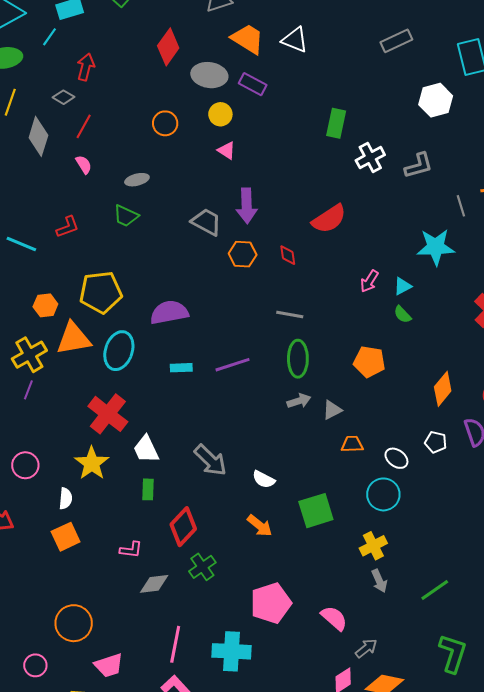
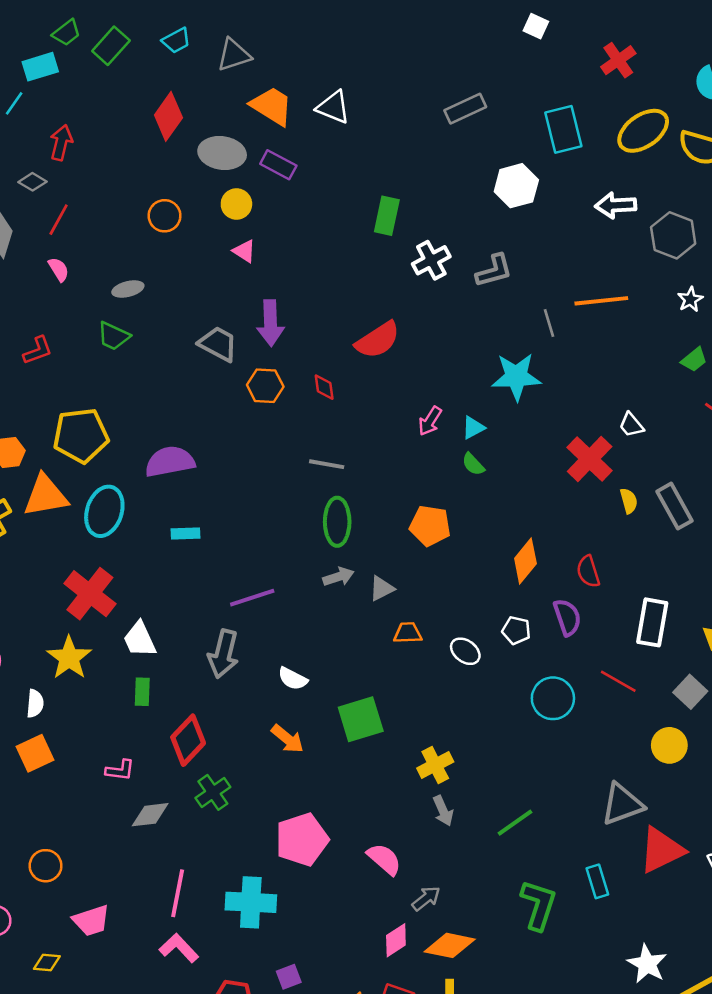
purple line: (233, 365) -> (252, 598), moved
gray arrow: (210, 460) -> (223, 654), turned 60
cyan circle: (383, 494) -> (553, 698), moved
orange circle: (74, 623) -> (46, 866), size x0.7

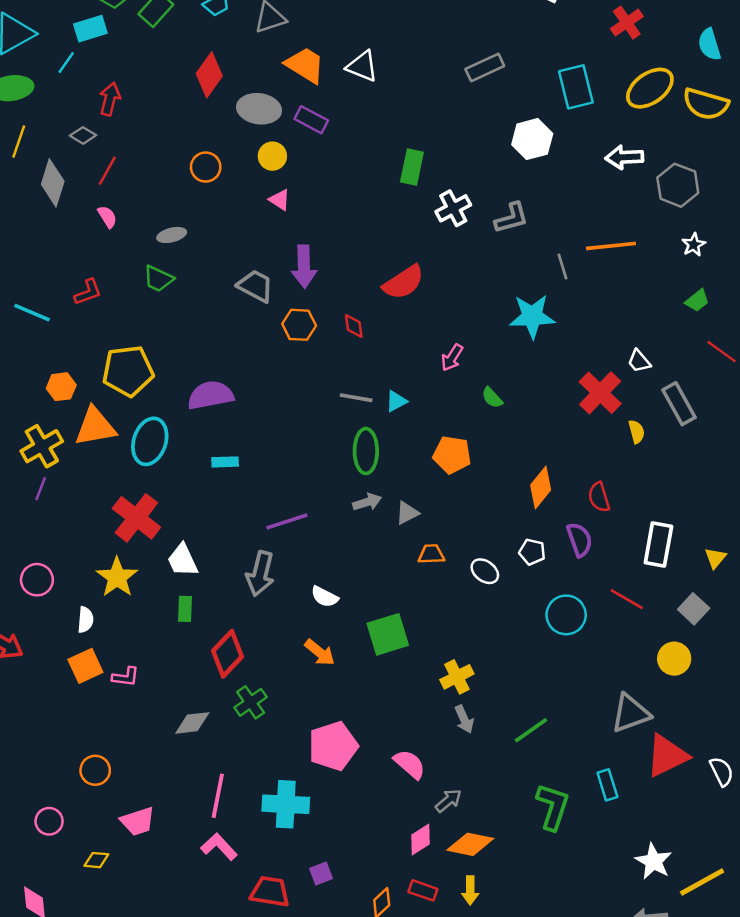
cyan triangle: (473, 428) -> (396, 401), moved
gray rectangle: (675, 506) -> (679, 404), moved
pink L-shape: (120, 770) -> (126, 677), moved

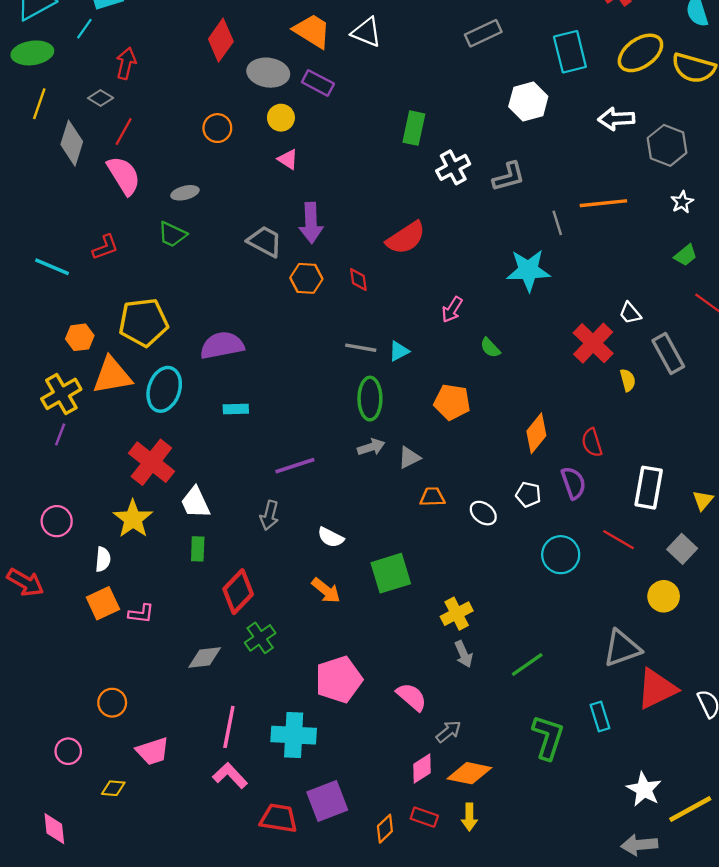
pink semicircle: (107, 217) -> (124, 175), size x1.8
gray arrow: (260, 574) -> (269, 515), size x0.7
purple square: (321, 873) -> (327, 801), size x1.8

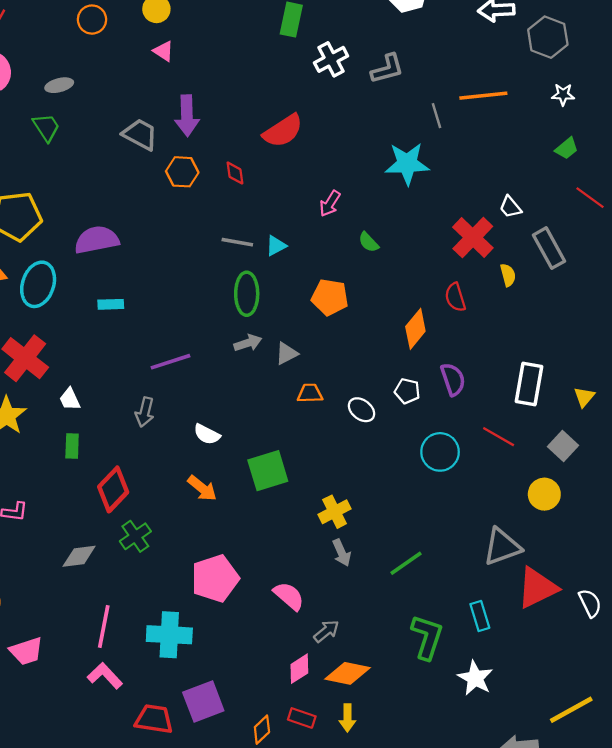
white star: (682, 202) -> (563, 95), turned 30
green trapezoid: (172, 234) -> (46, 127), turned -148
red semicircle: (592, 443) -> (455, 297), moved
white trapezoid: (195, 503) -> (70, 399), size x0.7
white star: (644, 789) -> (475, 678), moved

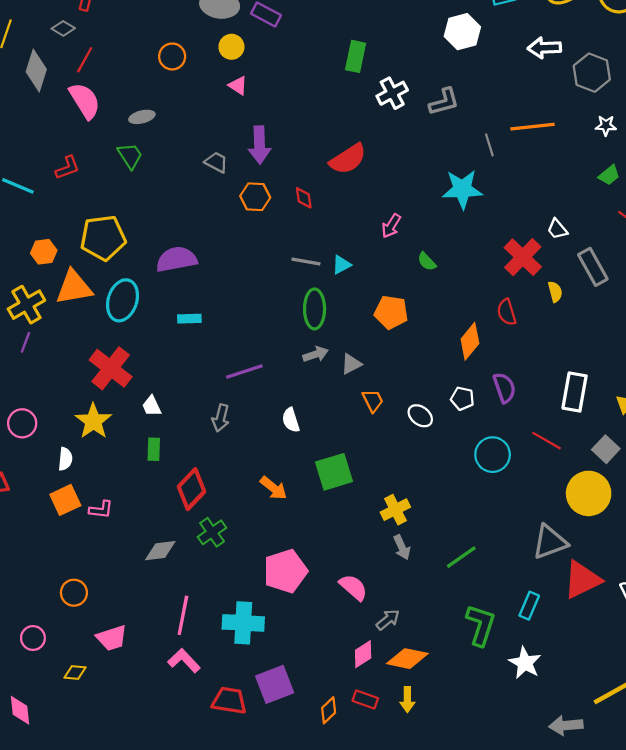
gray trapezoid: (140, 134) -> (216, 162), size x0.7
orange trapezoid: (310, 393) -> (373, 401), turned 65
white semicircle: (207, 434) -> (291, 420), moved, turned 45
yellow circle: (544, 494) -> (589, 493), size x1.5
cyan rectangle: (480, 616) -> (529, 606), turned 40

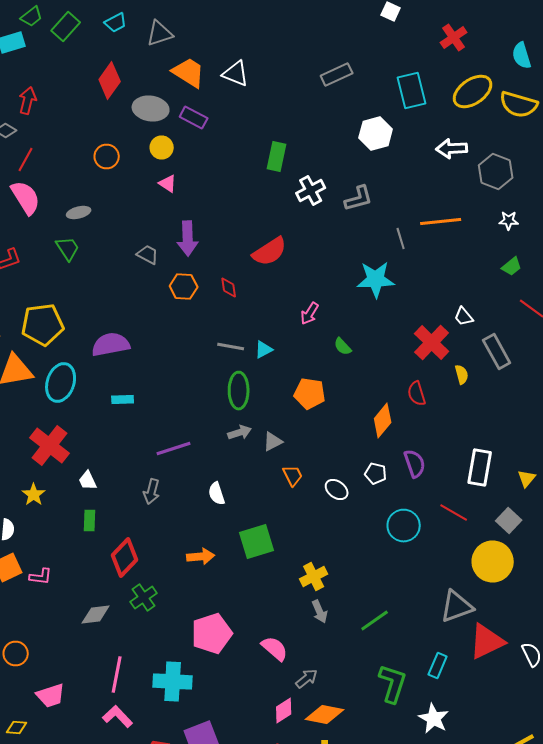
yellow star: (93, 421) -> (34, 494), size x0.7
orange arrow: (274, 488) -> (201, 556), turned -44

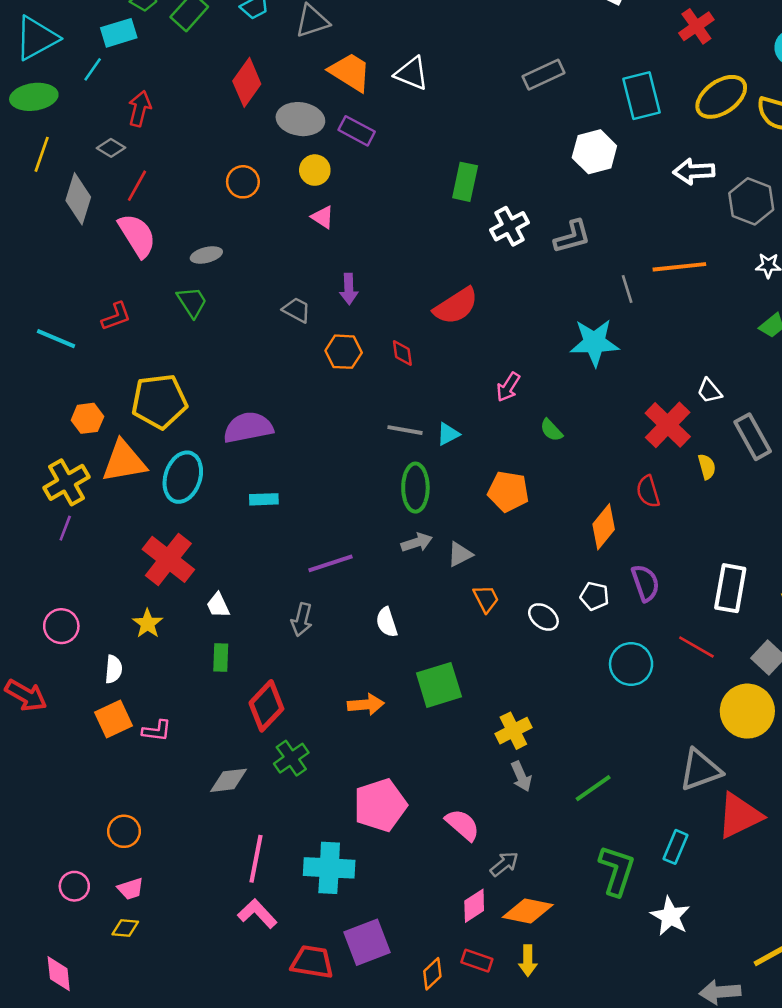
purple arrow: (188, 238) -> (349, 289), size x0.7
pink trapezoid: (51, 696) -> (131, 889), moved, size x0.7

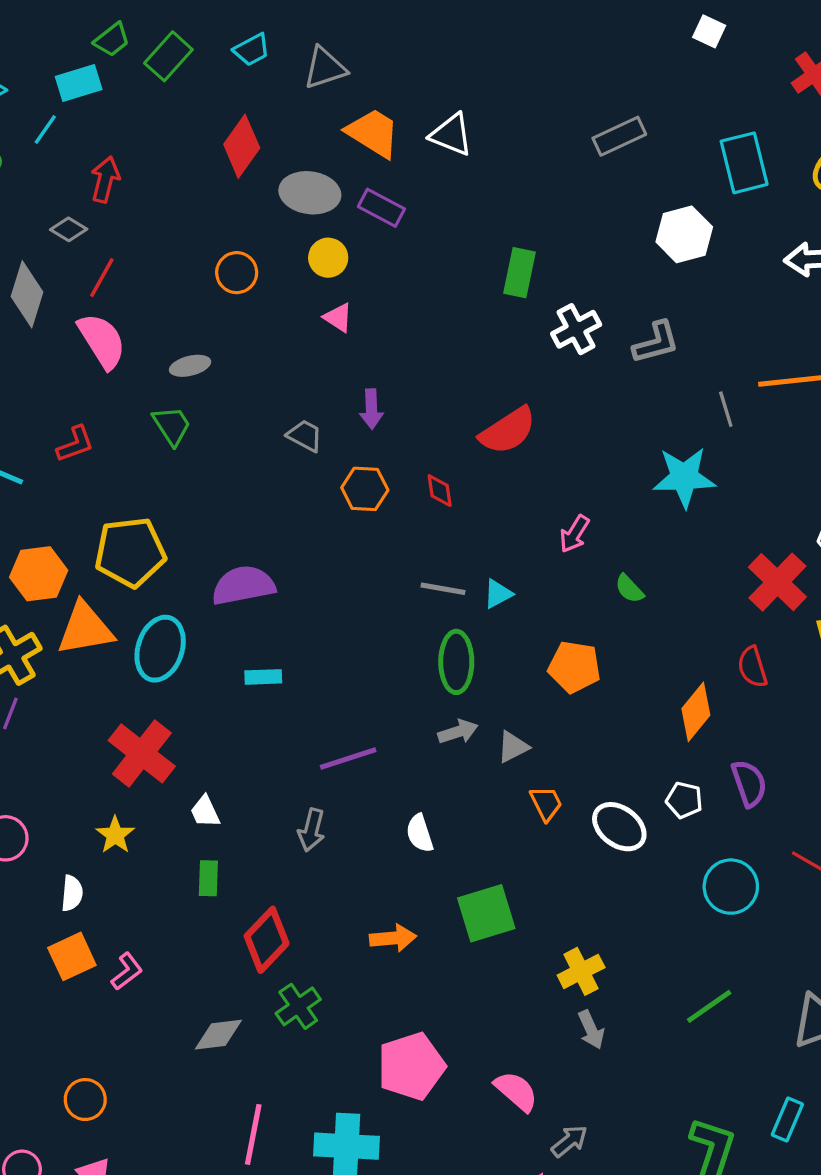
orange hexagon: (87, 418) -> (39, 574), size x1.4
white ellipse: (543, 617) -> (619, 827), size x1.4
pink L-shape: (157, 731) -> (127, 971), turned -44
green line: (593, 788) -> (709, 1006), moved

